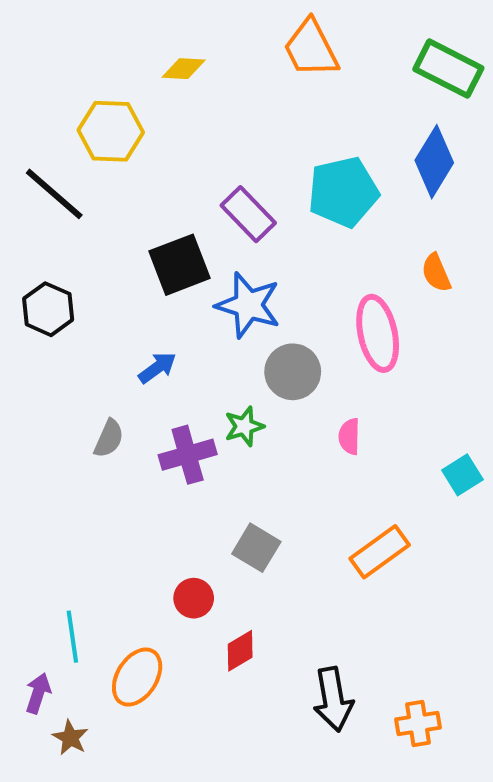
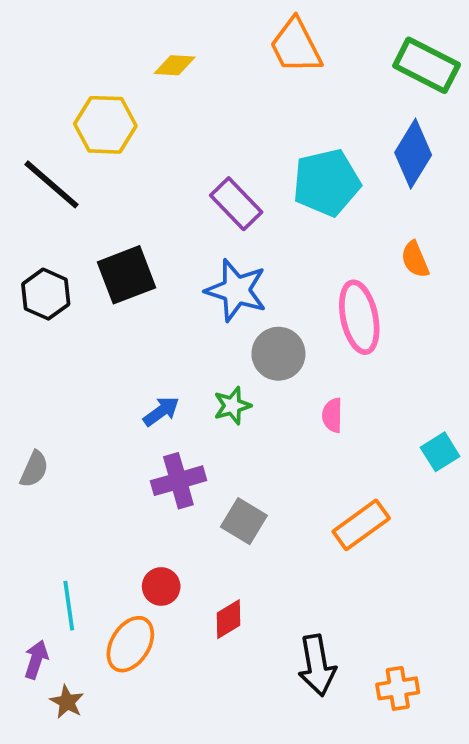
black square: (180, 265) -> (127, 275), moved
blue arrow: (157, 368) -> (161, 411), moved
gray semicircle: (109, 439) -> (34, 469), moved
purple cross: (188, 455) -> (178, 481), moved
red circle: (194, 598) -> (161, 586), moved

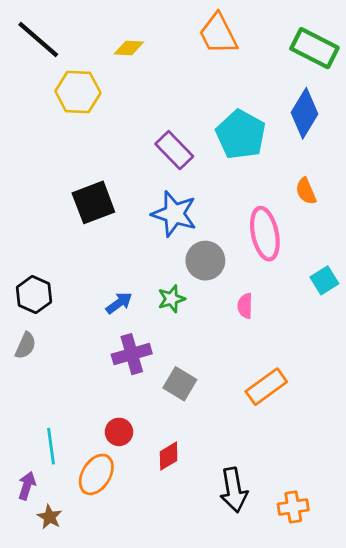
cyan pentagon: (327, 183) -> (241, 134), turned -30
black line: (52, 184) -> (38, 40), moved
black hexagon: (46, 294) -> (34, 295), moved
cyan square: (440, 452) -> (324, 280), moved

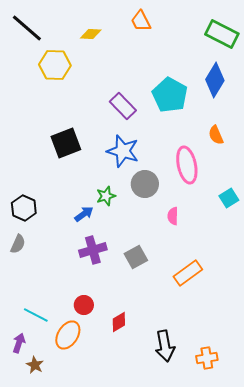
orange trapezoid: (218, 34) -> (141, 21), moved, size x0.7
green star: (171, 299) -> (106, 196), moved
gray square: (180, 384) -> (136, 257), moved, turned 30
cyan line: (51, 446) -> (36, 315), turned -55

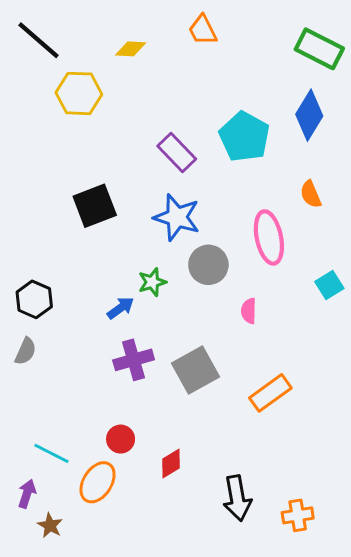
gray square: (136, 257) -> (195, 370), size x1.4

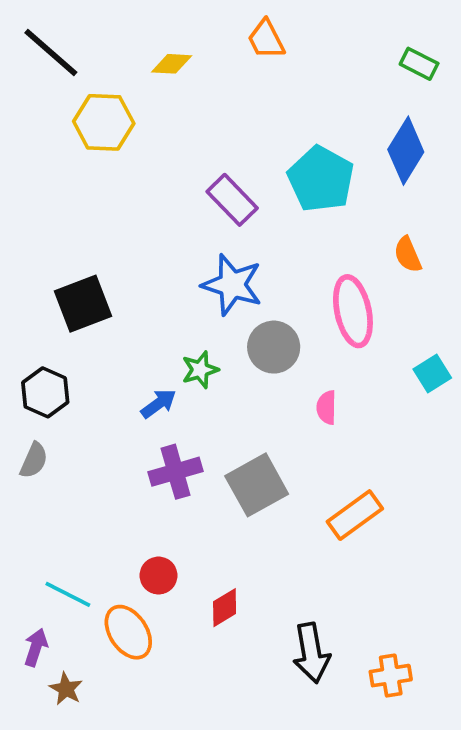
green rectangle: (319, 49) -> (419, 64), size x0.6
black square: (95, 206) -> (83, 304), moved
orange ellipse: (98, 482) -> (128, 632), turned -66

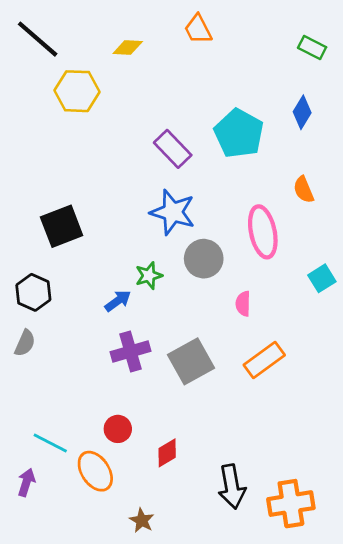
blue diamond: (406, 151) -> (302, 112), size x0.7
orange rectangle: (355, 515) -> (264, 360), moved
orange cross: (391, 676) -> (291, 504), size x1.5
brown star: (66, 689) -> (142, 520), moved

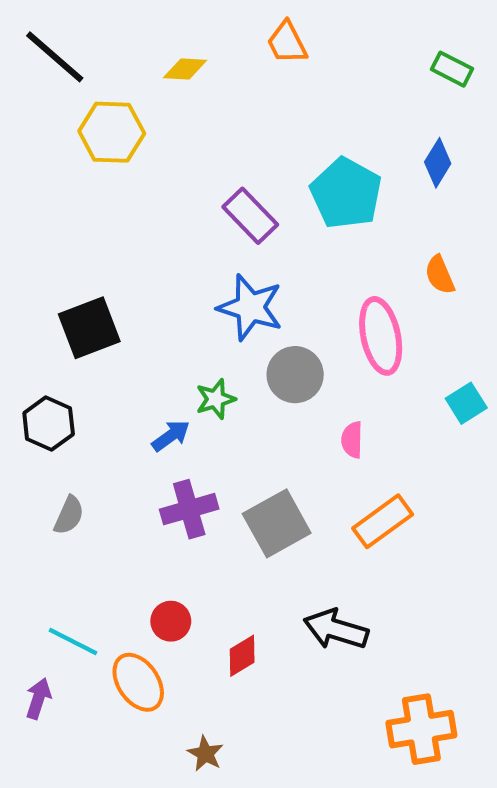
gray semicircle: (25, 343) -> (69, 515), moved
black arrow: (232, 487) -> (336, 629), moved, turned 117

